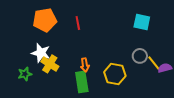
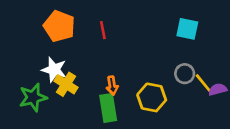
orange pentagon: (45, 20) -> (59, 26), turned 30
green star: (25, 74) -> (33, 97), size x1.5

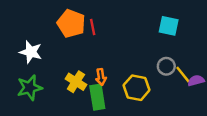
orange pentagon: (59, 26) -> (71, 23), moved
white star: (54, 70) -> (31, 52), moved
yellow cross: (66, 84) -> (76, 82), moved

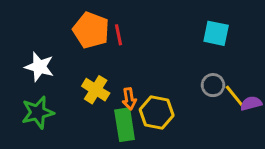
yellow cross: (76, 82) -> (96, 90), moved
yellow hexagon: (137, 88) -> (157, 113), moved

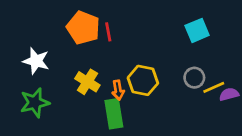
cyan square: (216, 33) -> (197, 30), turned -35
yellow line: (234, 96) -> (214, 87), turned -75
yellow hexagon: (157, 113) -> (143, 80), moved

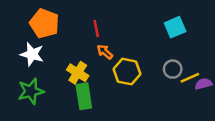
orange pentagon: (83, 28) -> (44, 23), moved
orange arrow: (118, 90) -> (105, 52), moved, turned 140
green rectangle: (114, 114) -> (84, 96), moved

